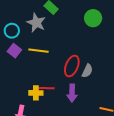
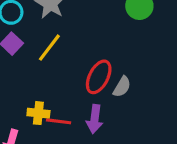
yellow line: (38, 51) -> (49, 48), turned -66
red line: (47, 88) -> (59, 121), moved

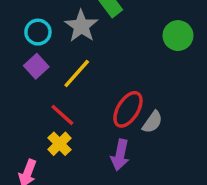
yellow cross: (38, 113) -> (60, 144), turned 35
red line: (59, 121) -> (62, 115), moved, turned 30

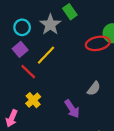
red ellipse: (128, 109) -> (98, 43), moved, turned 45
red line: (62, 115) -> (28, 72), moved
purple arrow: (120, 155) -> (72, 109), turned -48

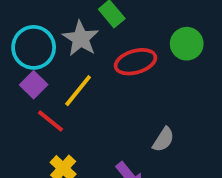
cyan circle: (22, 27) -> (34, 47), size x1.5
red ellipse: (98, 43) -> (135, 62), moved

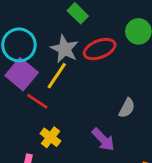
gray star: (81, 39) -> (64, 49), moved
purple square: (34, 85) -> (22, 74), size x1.5

